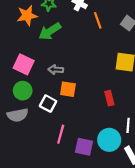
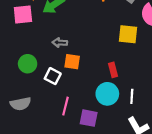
pink square: (24, 64) -> (23, 14), moved, turned -30
gray semicircle: (18, 115) -> (21, 104), moved
cyan circle: (109, 140) -> (107, 94), moved

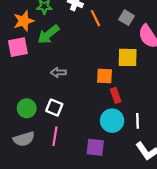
orange square: (72, 62) -> (105, 76), moved
green circle: (28, 64) -> (27, 108), moved
pink line: (66, 106) -> (55, 136), moved

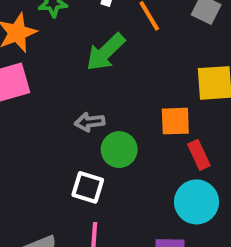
green arrow: (48, 34) -> (106, 52), moved
green circle: (27, 108) -> (119, 150), moved

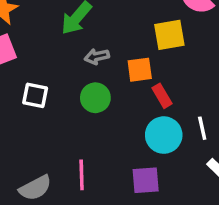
gray arrow: (90, 122) -> (97, 56), moved
white square: (88, 187) -> (35, 95), moved

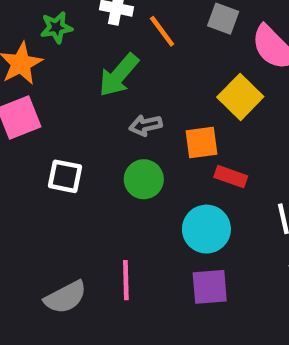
yellow square: (169, 35) -> (240, 97), turned -36
red rectangle: (162, 96) -> (231, 177), turned -40
cyan circle: (164, 135) -> (206, 229), moved

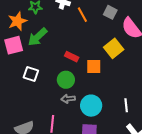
green arrow: (119, 75) -> (38, 37), moved
gray arrow: (146, 125) -> (68, 99), moved
red rectangle: (231, 177) -> (72, 57), moved

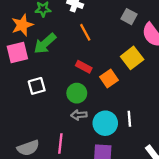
orange line: (82, 15) -> (85, 32), moved
orange square: (94, 67) -> (109, 78), turned -35
white square: (31, 74) -> (37, 86), turned -35
white line: (126, 105) -> (129, 119), moved

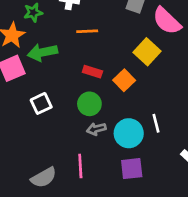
orange line: (85, 32) -> (87, 31), turned -54
green arrow: (45, 44) -> (42, 52), turned 40

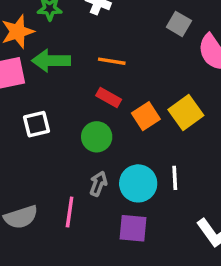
orange line: (87, 31) -> (112, 61), moved
yellow square: (147, 52) -> (186, 113), moved
gray arrow: (96, 129) -> (98, 184), moved, turned 114

